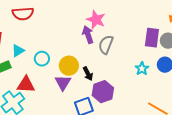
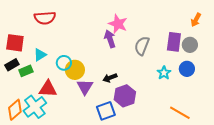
gray semicircle: (106, 45) -> (142, 46), moved
yellow circle: (69, 66) -> (75, 70), moved
black arrow: (88, 74) -> (110, 78), turned 96

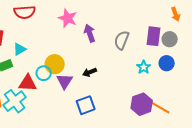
orange arrow: (196, 20) -> (176, 14), turned -48
pink star: (118, 24) -> (68, 18), moved
cyan circle: (64, 63) -> (44, 73), moved
purple hexagon: (125, 96) -> (142, 104), moved

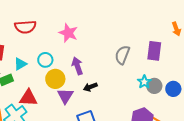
purple arrow: (90, 33) -> (77, 66), moved
gray circle: (170, 39) -> (154, 86), moved
blue circle: (167, 63) -> (173, 89), moved
cyan circle: (44, 73) -> (45, 60), moved

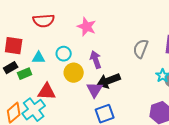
cyan triangle: (20, 64) -> (39, 58), turned 32
black arrow: (90, 87) -> (109, 81), size x1.6
purple triangle: (65, 96) -> (95, 90), moved

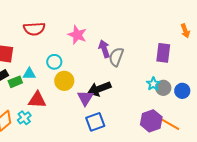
gray semicircle: (141, 49) -> (116, 57), moved
cyan triangle: (39, 58) -> (29, 74), moved
purple arrow: (96, 60) -> (104, 49), moved
cyan cross: (34, 110) -> (24, 118), size x0.6

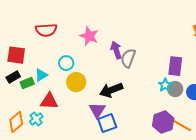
purple rectangle: (163, 53) -> (175, 66), moved
cyan triangle: (29, 74) -> (41, 75), turned -32
purple triangle: (85, 98) -> (97, 110), moved

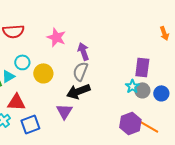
gray semicircle: (128, 58) -> (80, 71), moved
cyan circle: (66, 63) -> (22, 62), moved
yellow circle: (76, 82) -> (43, 73), moved
blue square: (107, 123) -> (30, 124), moved

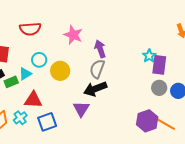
cyan star: (132, 86) -> (149, 56), moved

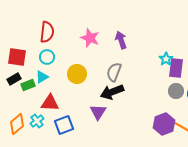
red semicircle: (30, 29) -> (47, 32), turned -80
purple arrow: (100, 49) -> (121, 40), moved
cyan circle: (39, 60) -> (47, 57), moved

